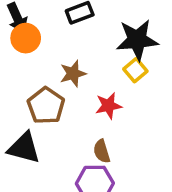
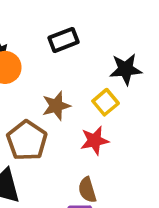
black star: (137, 40) -> (126, 69), size x0.7
yellow square: (135, 70) -> (106, 102), moved

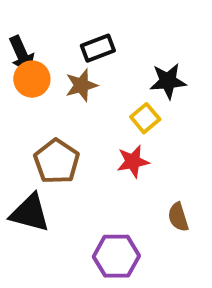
brown star: (56, 106) -> (81, 85), moved
brown semicircle: (87, 190) -> (178, 217), moved

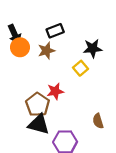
brown pentagon: (57, 161) -> (38, 104), moved
red star: (133, 161) -> (55, 91), moved
black triangle: (30, 213) -> (39, 124), moved

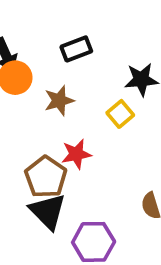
brown star: (46, 51) -> (59, 101), moved
black triangle: (39, 124) -> (48, 211), turned 30

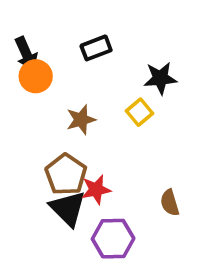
brown star: (59, 101) -> (81, 120), moved
red star: (76, 154) -> (96, 190), moved

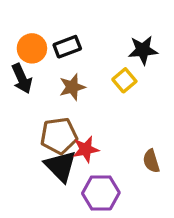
black rectangle: (96, 48) -> (67, 47), moved
black arrow: (26, 54) -> (22, 79), moved
brown pentagon: (66, 174) -> (59, 136), turned 30

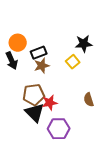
black rectangle: (67, 47) -> (39, 53), moved
brown semicircle: (151, 161) -> (89, 100), moved

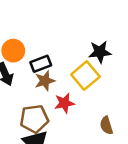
yellow square: (73, 62) -> (85, 76), size x1.5
red star: (50, 103) -> (64, 103), moved

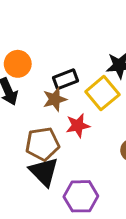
black rectangle: (41, 64) -> (65, 79), moved

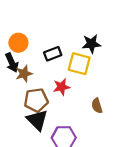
yellow square: (102, 93) -> (79, 64), turned -35
brown star: (55, 99) -> (24, 74), moved

